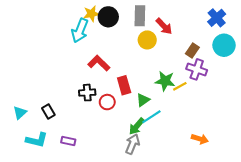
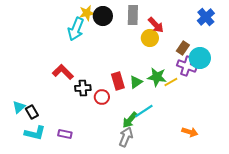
yellow circle: (147, 40) -> (150, 38), moved
cyan circle: (224, 45) -> (200, 58), moved
red L-shape: (99, 63) -> (63, 72), moved
green triangle: (143, 100) -> (136, 82), moved
black rectangle: (48, 112) -> (32, 112), moved

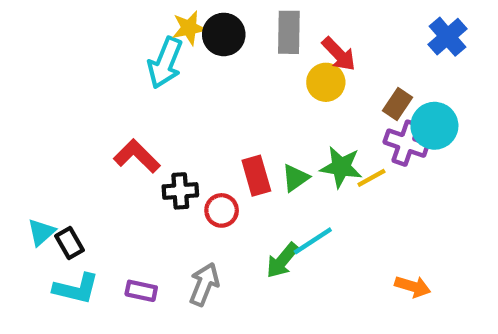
gray arrow: (126, 137) -> (204, 284), moved

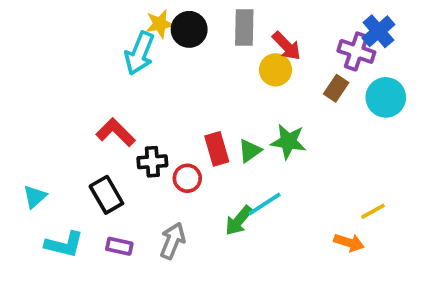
cyan circle: (434, 126) -> (386, 97), moved
purple cross: (406, 143) -> (356, 51), moved
yellow line: (371, 178) -> (373, 211), moved
black rectangle: (70, 243) -> (106, 195), moved, size x1.4

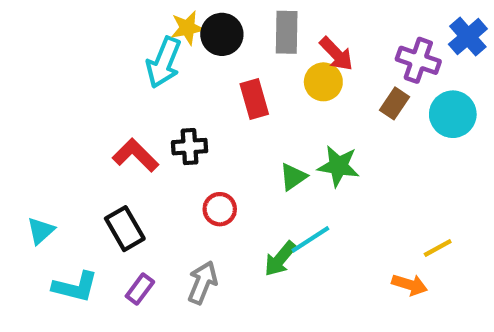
blue cross: (378, 31) -> (468, 37), moved
red rectangle: (217, 149) -> (254, 99), moved
black cross: (152, 162) -> (190, 147), moved
purple rectangle: (119, 246) -> (140, 289), turned -65

